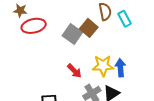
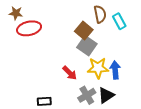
gray square: (72, 34) -> (87, 46), moved

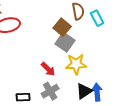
blue arrow: (115, 70) -> (97, 92), moved
gray cross: (87, 95) -> (50, 91), moved

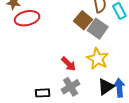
gray square: (65, 42) -> (98, 29), moved
yellow star: (76, 64) -> (98, 59), turned 30

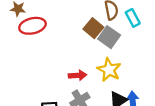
red arrow: (69, 64) -> (78, 75), turned -49

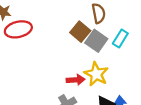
cyan rectangle: (133, 18) -> (120, 39), moved, turned 60
red arrow: (78, 75) -> (76, 80), moved

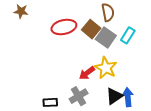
red ellipse: (18, 29) -> (64, 27), moved
red arrow: (76, 80) -> (87, 73), turned 147

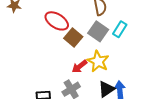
red ellipse: (64, 27) -> (57, 21), turned 45
brown square: (91, 29) -> (73, 38), moved

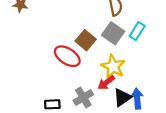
red ellipse: (57, 21) -> (67, 56), moved
red arrow: (79, 66) -> (106, 83), moved

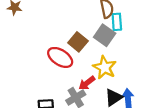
cyan rectangle: (137, 31) -> (117, 22), moved, turned -36
red arrow: (106, 83) -> (87, 83), moved

